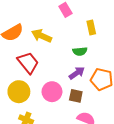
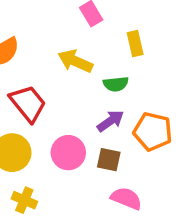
yellow arrow: (42, 36) -> (75, 61), moved

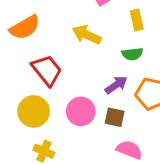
green semicircle: (116, 84) -> (132, 54), moved

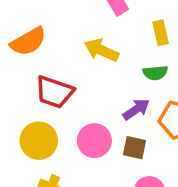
red trapezoid: (47, 70) -> (54, 92), turned 148

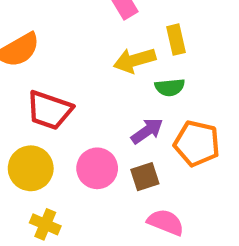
yellow arrow: (101, 50) -> (135, 60), moved, turned -40
brown square: (134, 148) -> (145, 177), turned -30

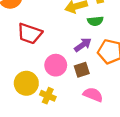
yellow circle: (31, 168) -> (26, 83), moved
yellow cross: (45, 224) -> (48, 96), moved

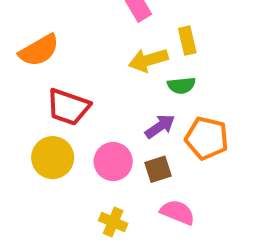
yellow circle: (26, 83) -> (53, 158), moved
yellow cross: (48, 96) -> (113, 222), moved

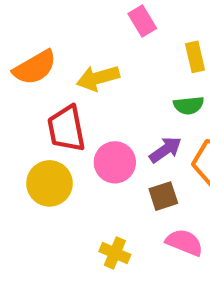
yellow arrow: (148, 60) -> (98, 78), moved
red trapezoid: (68, 107) -> (66, 129), turned 60
pink circle: (113, 162) -> (115, 162), moved

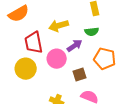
yellow arrow: (98, 78) -> (59, 26), moved
purple arrow: (165, 150) -> (75, 46), moved

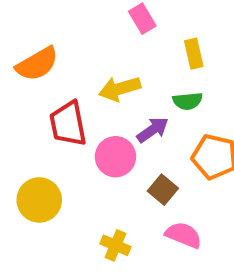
yellow circle: (26, 69) -> (39, 200), moved
brown square: (80, 75) -> (163, 190), turned -32

